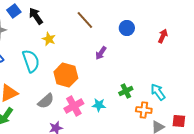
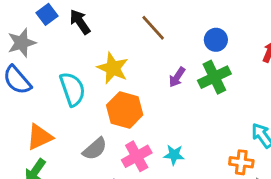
yellow star: (49, 39) -> (113, 68), moved, size x1.5
green cross: (126, 91) -> (214, 77), moved, size x1.5

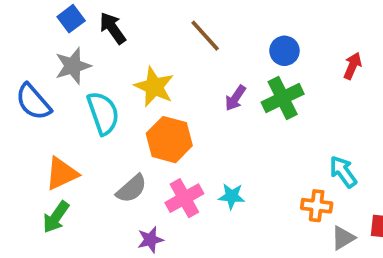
gray star: (22, 43) -> (73, 66), moved

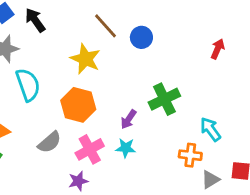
blue circle: (284, 51) -> (141, 37), moved
yellow star: (154, 87) -> (85, 59), moved
purple arrow: (235, 98) -> (129, 119), moved
green cross: (283, 98) -> (164, 99), moved
purple star: (150, 240) -> (78, 181), moved

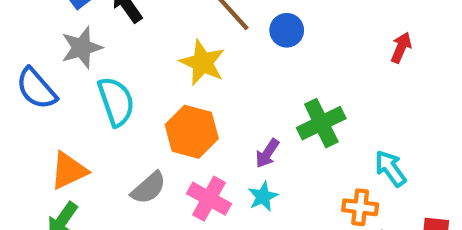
cyan star: (126, 148) -> (263, 196), turned -30
pink cross: (90, 149) -> (209, 199), turned -32

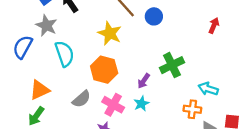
gray star: (82, 48) -> (46, 25), turned -30
blue semicircle: (36, 89) -> (23, 47), turned 70
cyan arrow: (390, 168) -> (208, 89), turned -36

